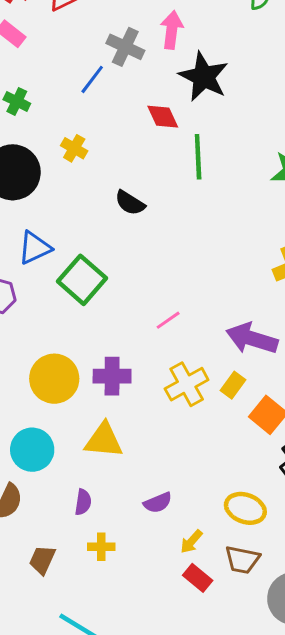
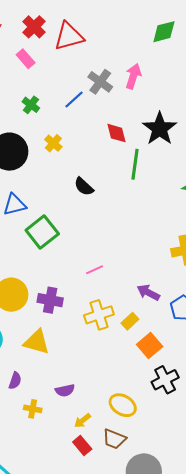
black star: (204, 77) -> (160, 129), moved
green cross: (17, 101) -> (31, 105), moved
purple arrow: (252, 339) -> (148, 292), size x0.7
yellow cross: (101, 547) -> (33, 409), moved

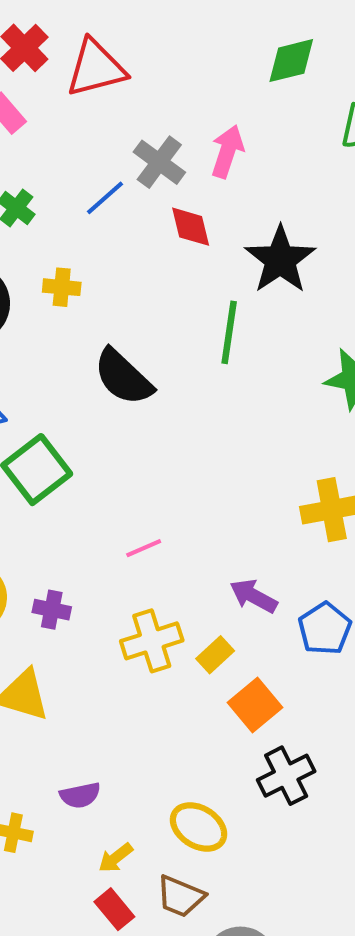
red diamond: (117, 133) -> (191, 227), moved
yellow cross: (53, 143) -> (62, 287), turned -36
black semicircle: (84, 187) -> (123, 377), size x1.5
purple cross: (50, 300) -> (52, 610), size x0.7

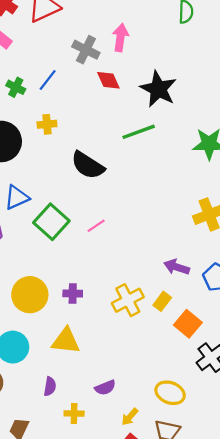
blue line: (105, 198) -> (48, 80), moved
green line: (229, 332) -> (139, 132), turned 72
pink line: (144, 548) -> (96, 226), moved

